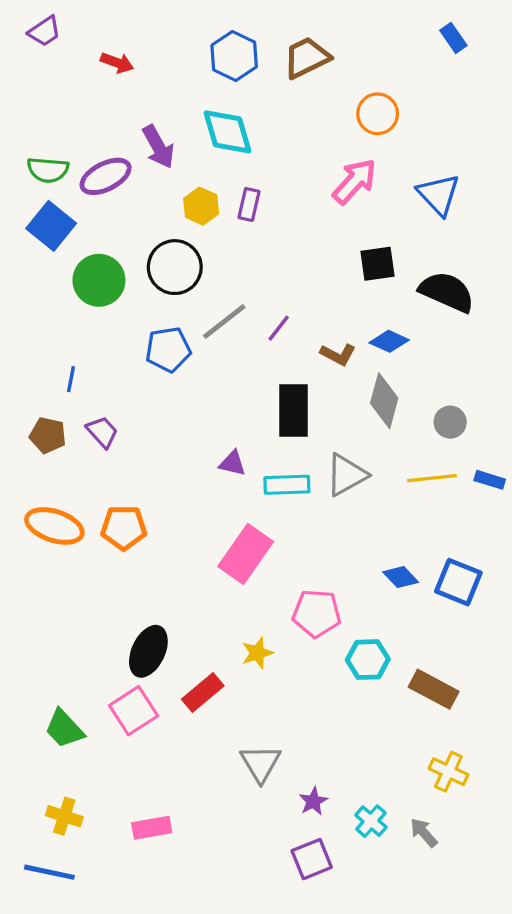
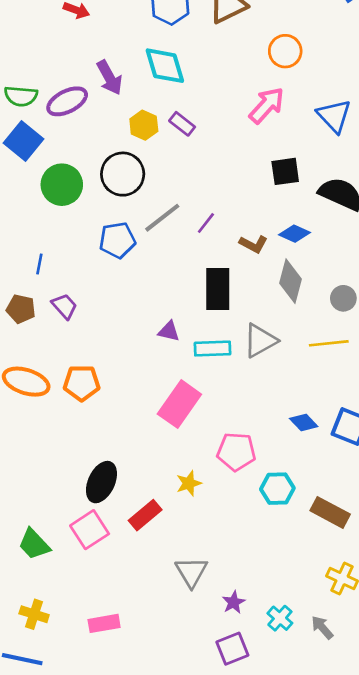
purple rectangle: (249, 204) -> (182, 124), turned -65

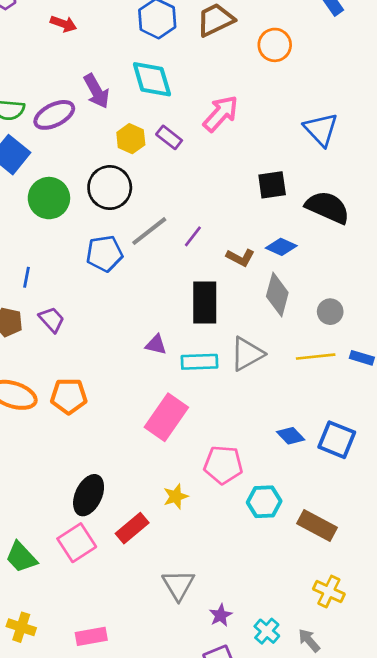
orange circle: (285, 51) -> (275, 45), moved
pink arrow: (267, 105) -> (221, 114), moved

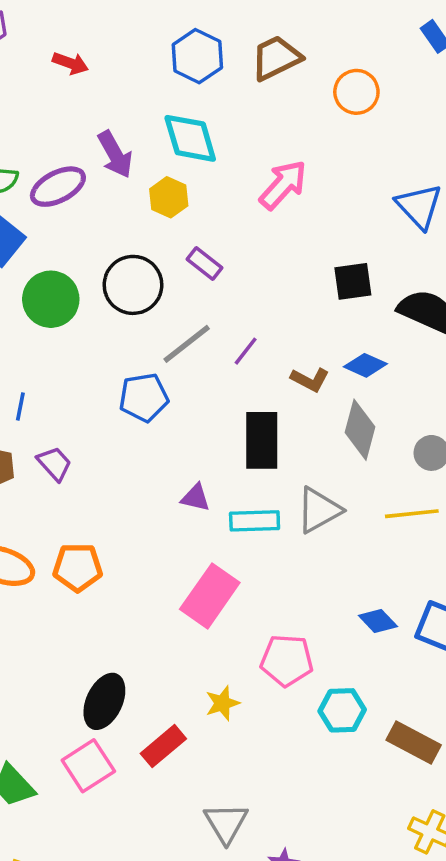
purple rectangle: (169, 137) -> (204, 263), moved
yellow hexagon: (131, 139) -> (169, 197), moved
blue pentagon: (104, 254) -> (144, 398), moved

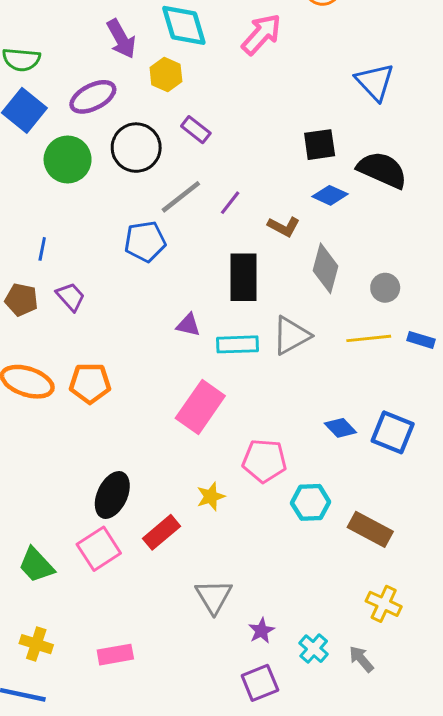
pink arrow: (283, 185) -> (261, 34), moved
purple ellipse: (58, 187) -> (93, 97), moved
blue diamond: (365, 365) -> (330, 195), moved

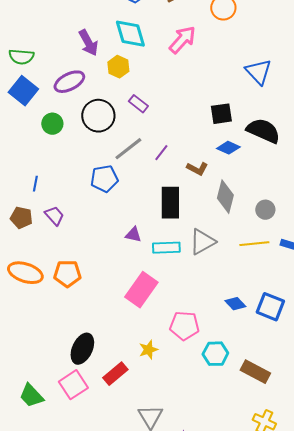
green circle: (68, 159) -> (52, 124), size x0.7

